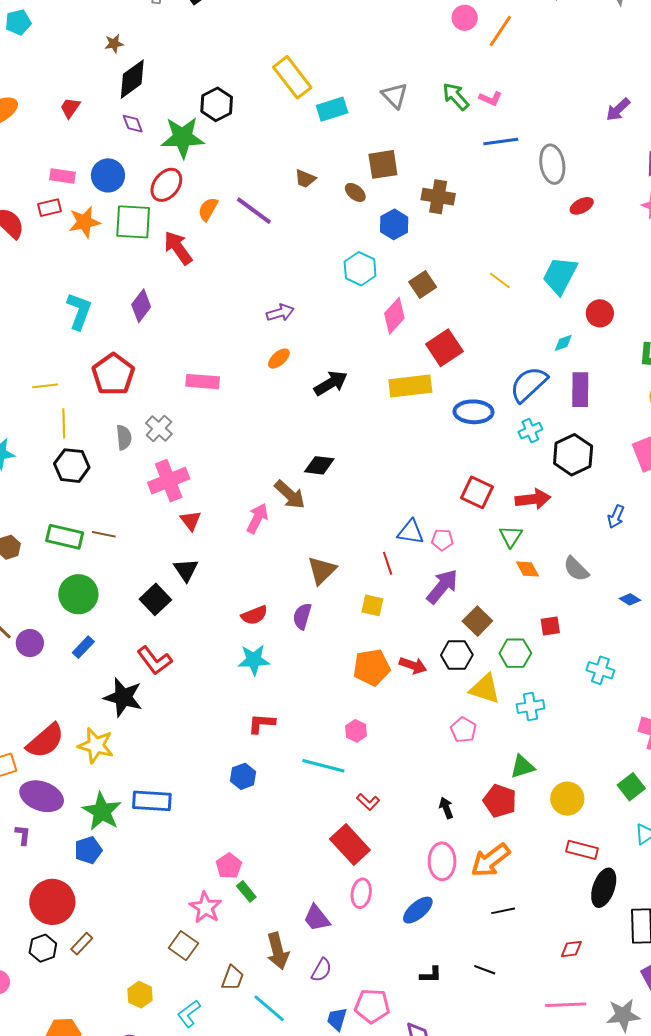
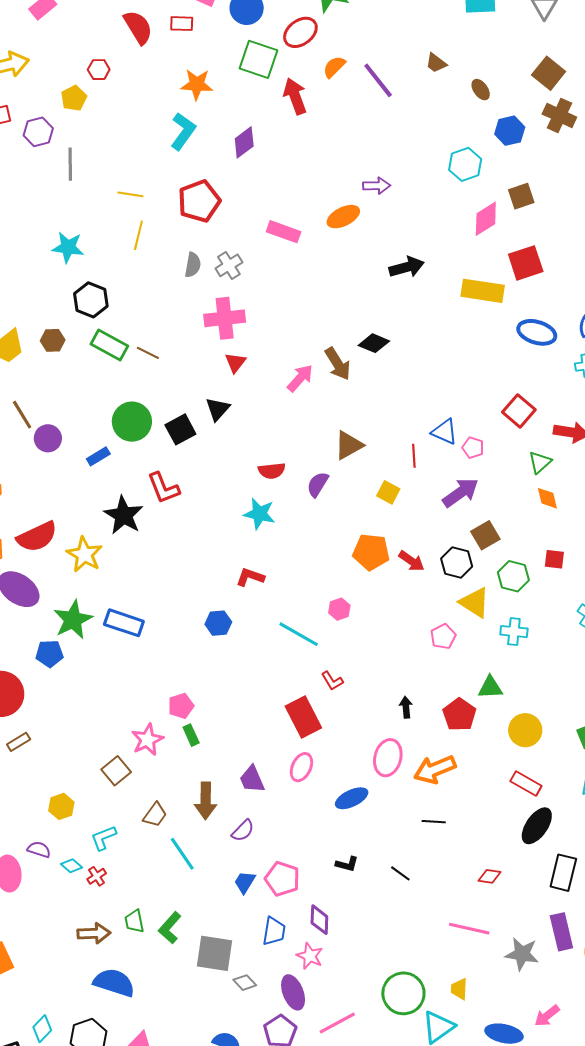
brown square: (383, 164) -> (549, 73), moved, turned 32
orange star: (84, 222) -> (197, 84), moved
orange ellipse: (279, 359) -> (343, 217), moved, size x1.4
black hexagon: (72, 466) -> (91, 300), moved
green circle: (78, 594) -> (132, 422), moved

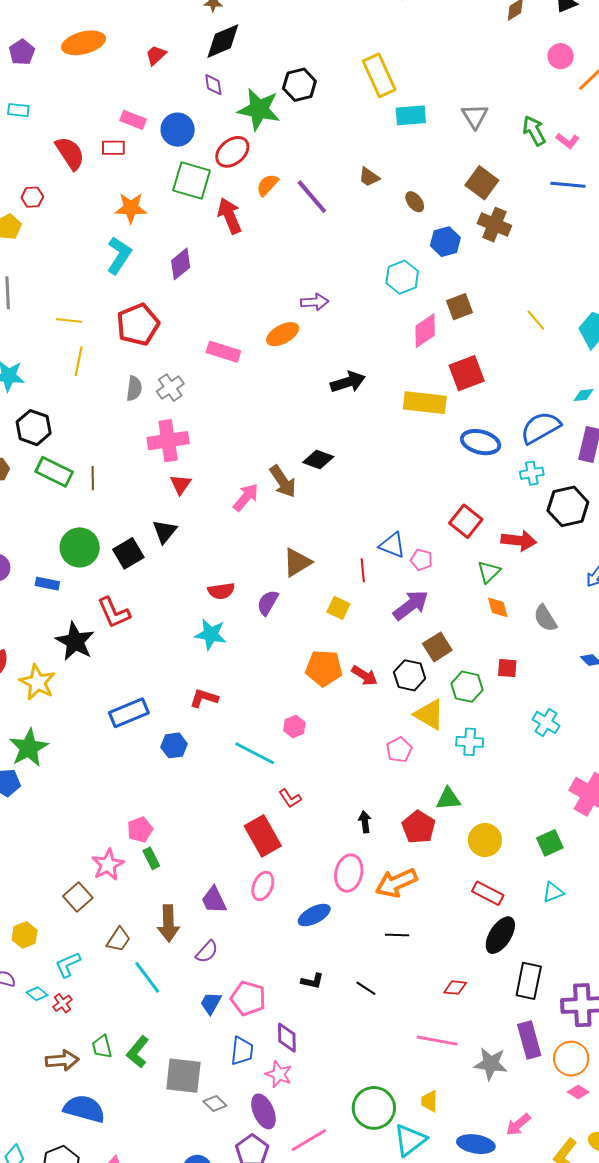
brown line: (148, 353) -> (93, 478), turned 65
blue rectangle: (98, 456) -> (47, 584), turned 45
blue rectangle: (124, 623) -> (129, 713), moved, turned -39

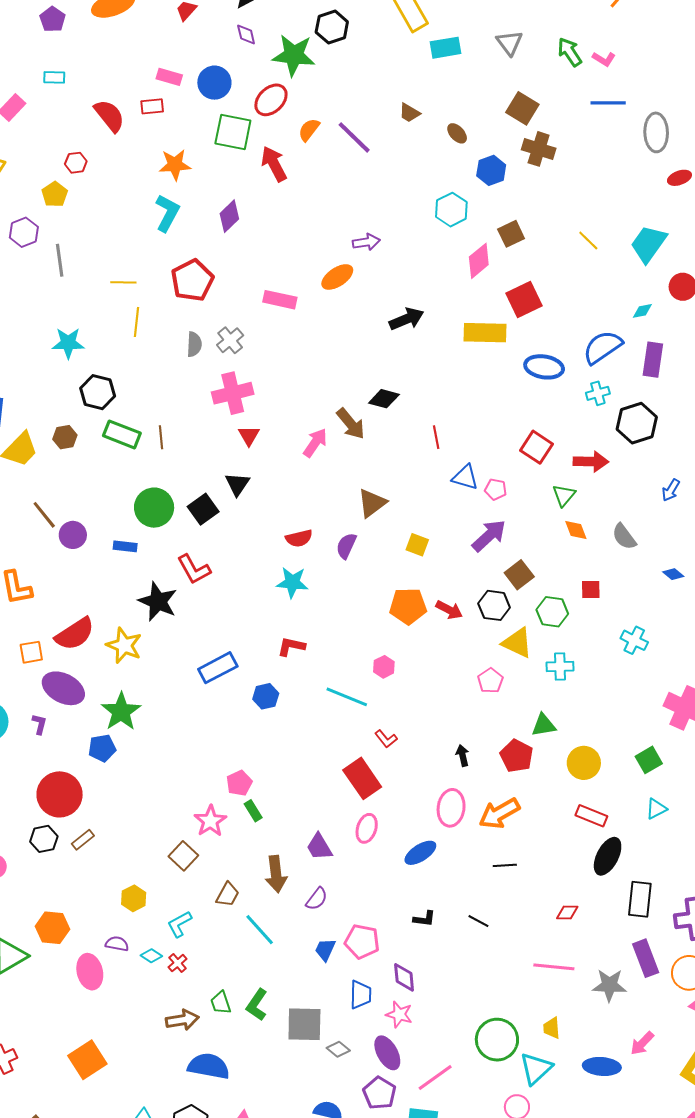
red line: (363, 570) -> (436, 437), moved

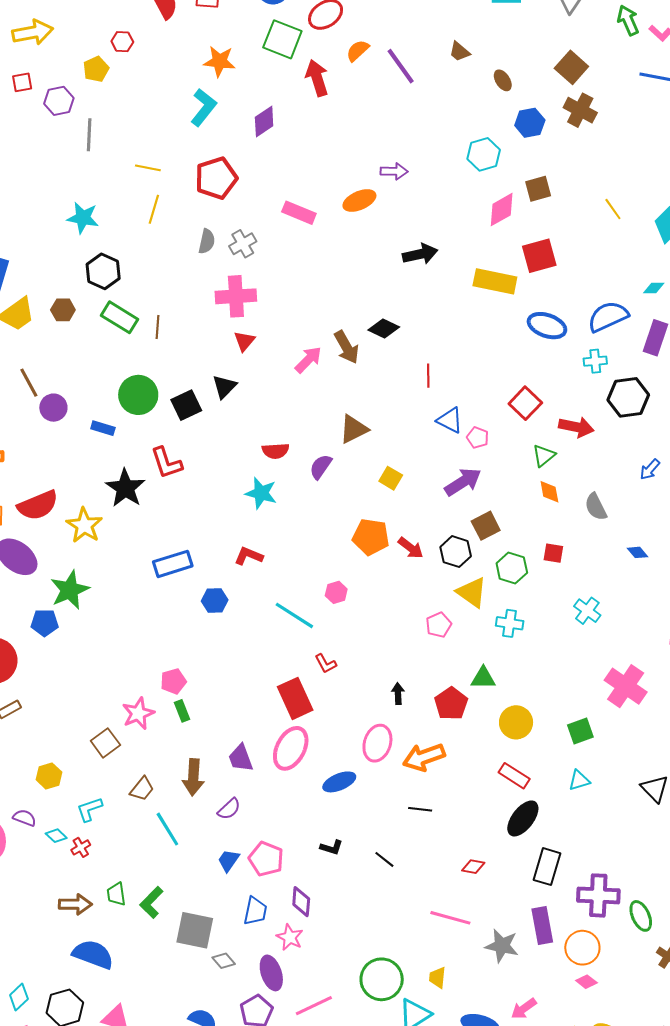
pink ellipse: (367, 828) -> (291, 748), size x1.5

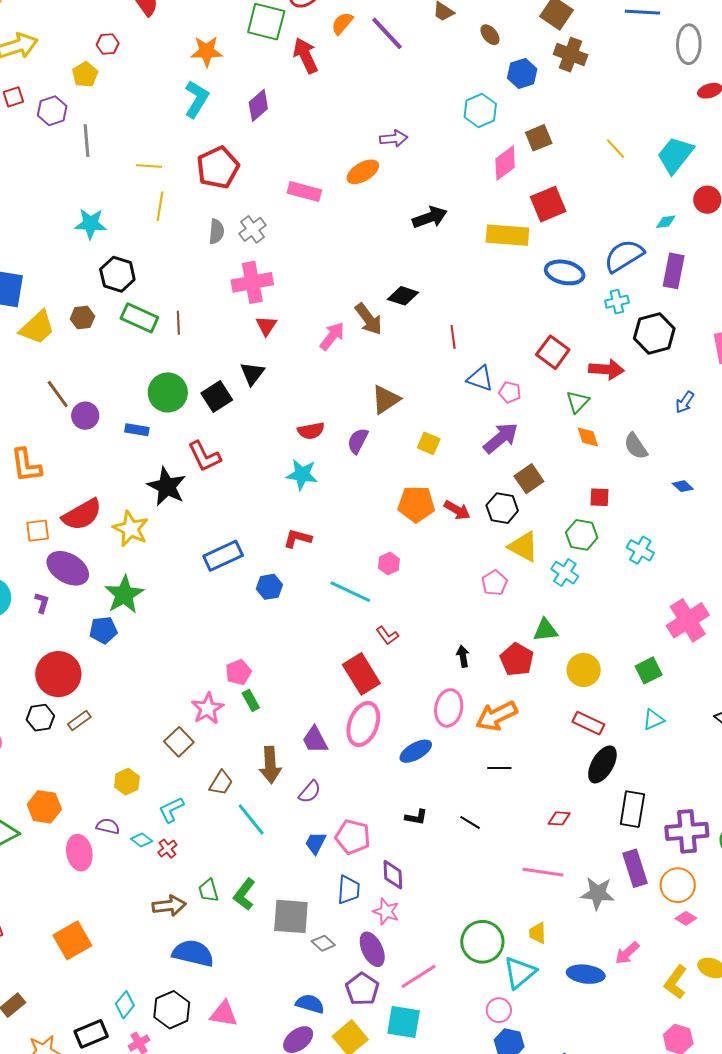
green hexagon: (512, 568) -> (582, 535), moved
cyan cross: (510, 623) -> (565, 573), turned 32
pink cross: (626, 686) -> (688, 620), turned 30

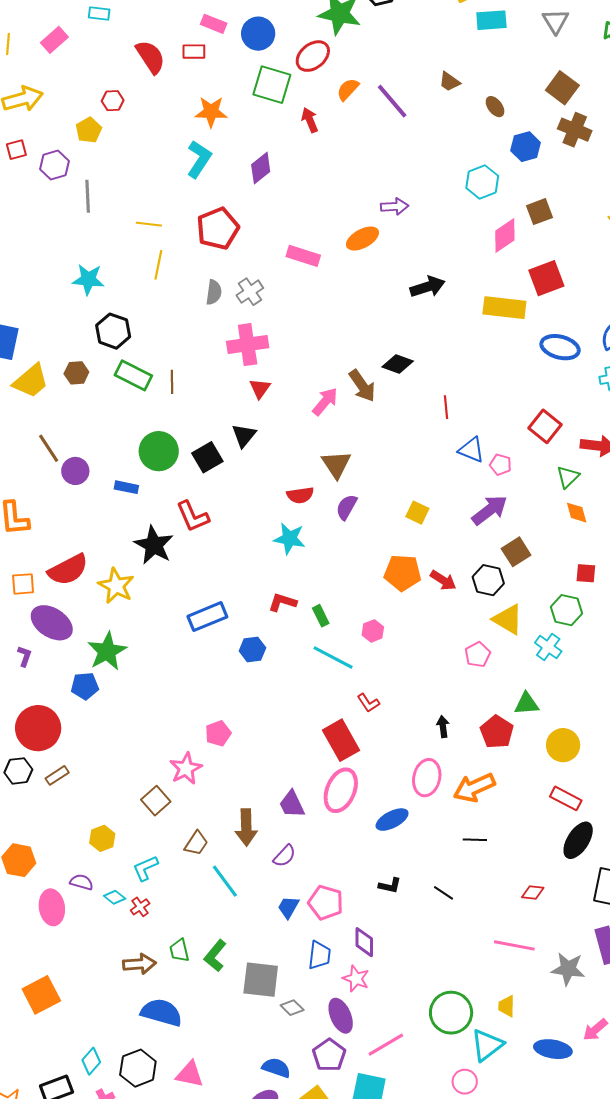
red arrow: (305, 56) -> (310, 120), size x0.7
brown triangle: (386, 399) -> (336, 464), moved, turned -32
green rectangle: (251, 700) -> (321, 616), moved

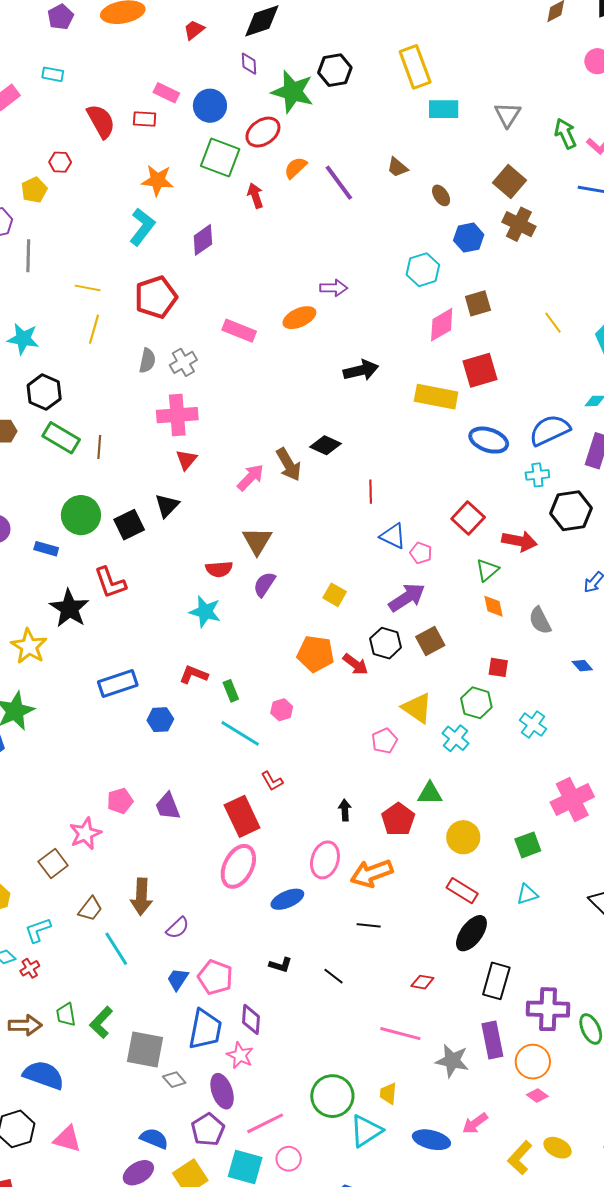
black hexagon: (488, 580) -> (386, 643), moved
purple trapezoid: (292, 804) -> (168, 806), moved
blue trapezoid: (319, 955) -> (205, 1029), size x1.4
pink circle: (465, 1082) -> (289, 1159), moved

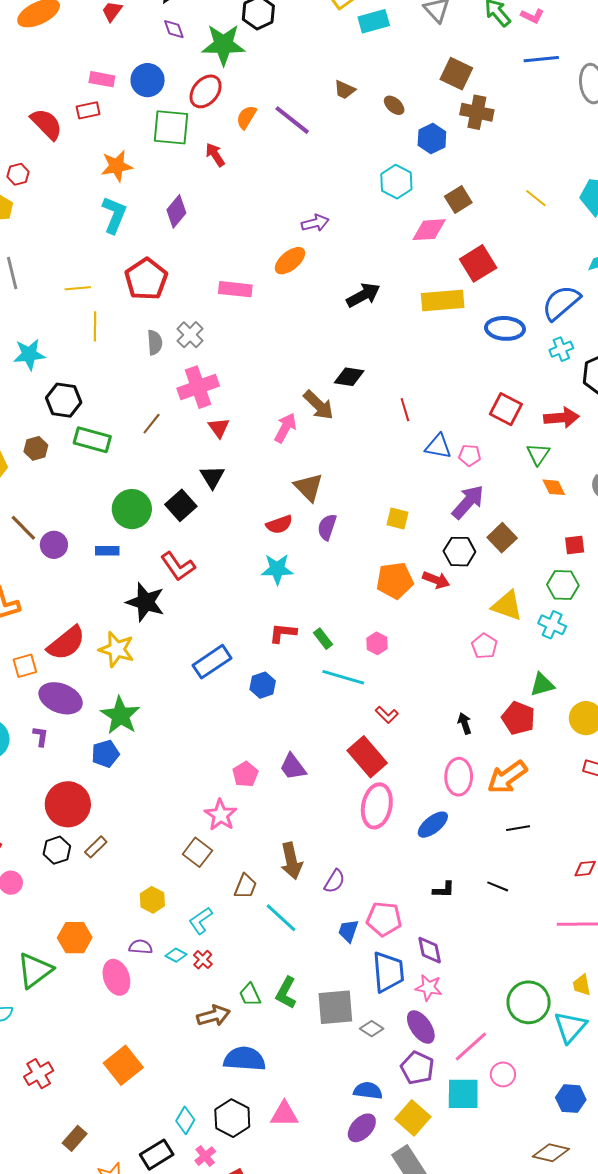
pink diamond: (442, 325) -> (429, 230), turned 42
brown line: (99, 447) -> (152, 424), moved, turned 50

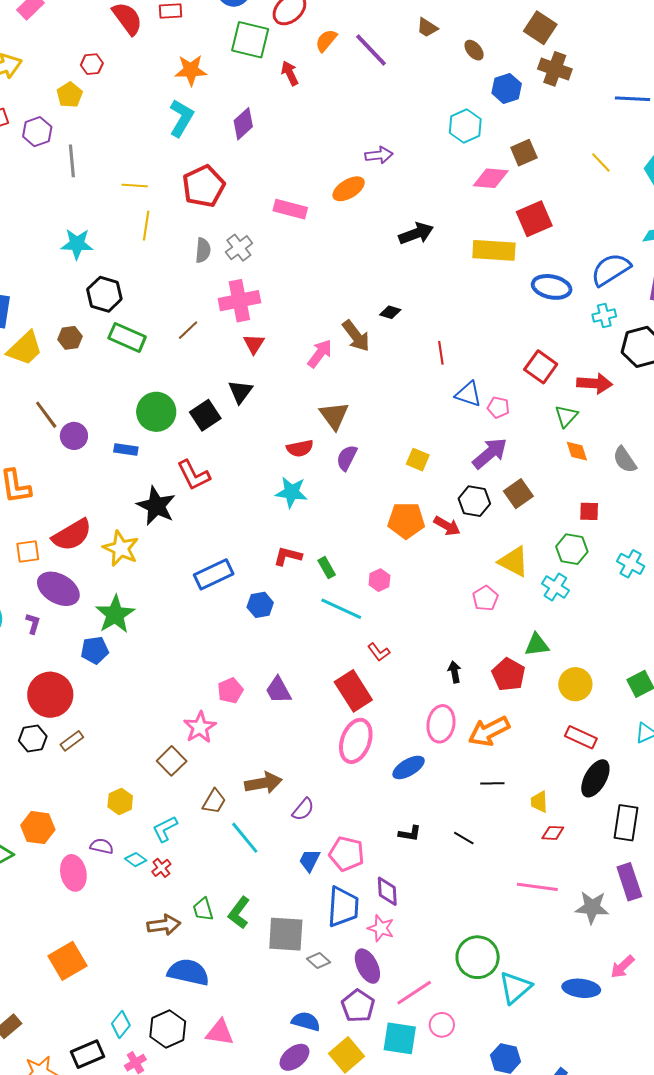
blue line: (541, 59) -> (633, 99), moved
black diamond: (349, 377) -> (390, 312), size x0.7
brown arrow: (291, 861) -> (263, 783), turned -96
yellow trapezoid: (582, 985) -> (539, 802), moved

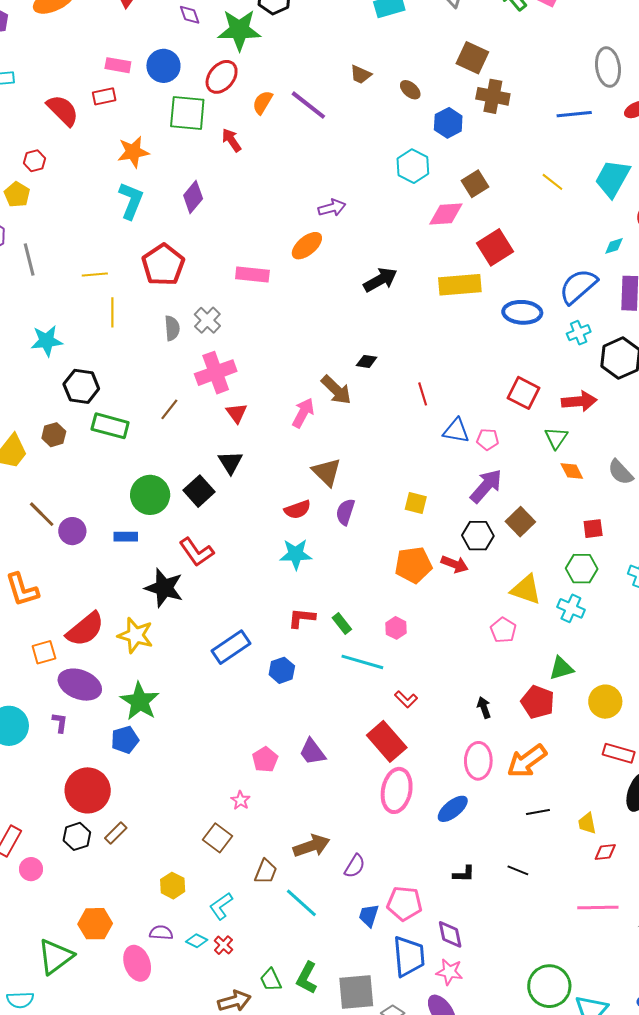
pink star: (200, 727) -> (240, 800), size x0.6

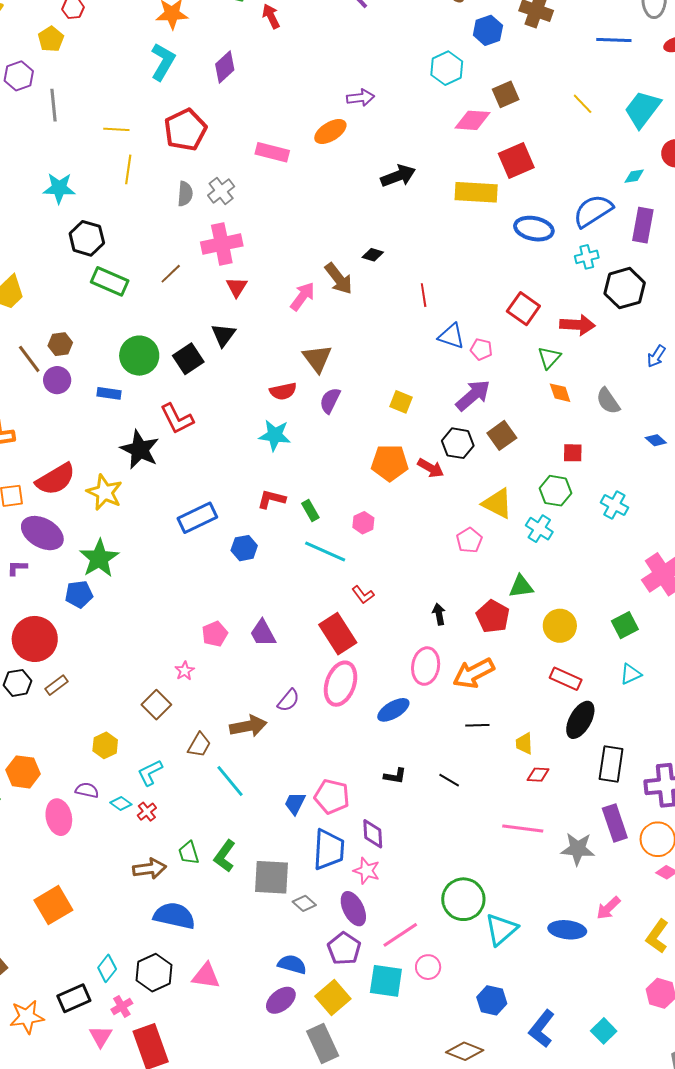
brown hexagon: (54, 435) -> (60, 344), moved
purple L-shape: (60, 723) -> (17, 568), turned -105
purple semicircle: (355, 866) -> (288, 700), moved

